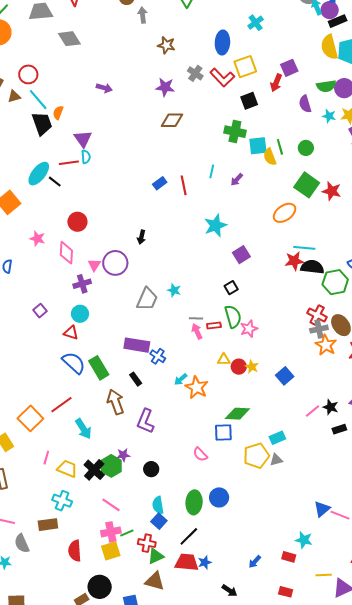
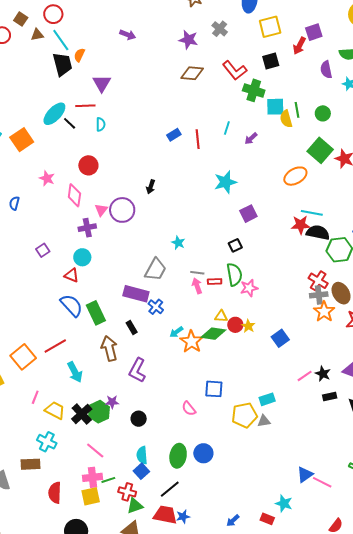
red L-shape: (222, 77) -> (235, 70), moved
cyan semicircle: (86, 157) -> (101, 124), moved
gray trapezoid: (147, 299) -> (155, 270), moved
green diamond: (237, 414) -> (213, 334), moved

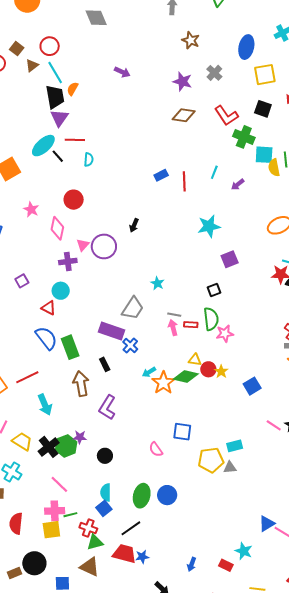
brown triangle: (37, 35) -> (32, 65), turned -32
black square: (271, 61) -> (263, 109), turned 30
purple triangle: (102, 83) -> (59, 118), moved
pink line: (305, 376) -> (274, 425), turned 63
blue arrow: (233, 521) -> (192, 564), turned -32

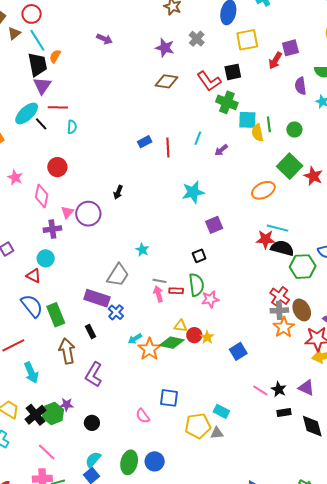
black square: (263, 109) -> (233, 72), moved, turned -30
cyan rectangle: (235, 446) -> (221, 411), turned 42
cyan semicircle: (106, 492) -> (93, 460), turned 42

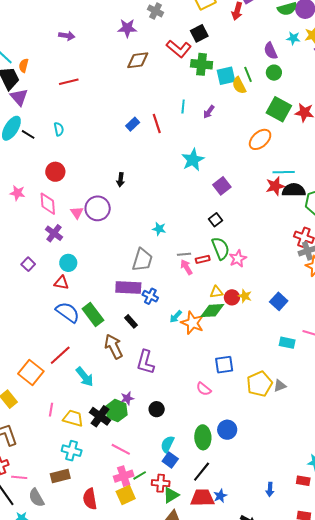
purple semicircle: (300, 86) -> (271, 51), moved
red line: (58, 107) -> (69, 82), moved
purple cross: (52, 229) -> (54, 233), moved, turned -30
cyan rectangle: (221, 411) -> (287, 343), moved

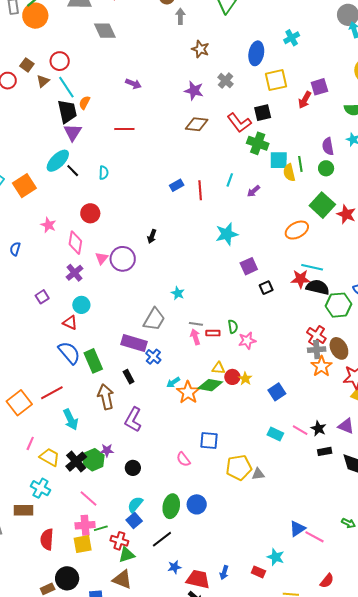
black square: (215, 220) -> (266, 288), moved
green semicircle: (221, 248) -> (233, 327), size x0.6
red trapezoid: (202, 498) -> (198, 579), moved

